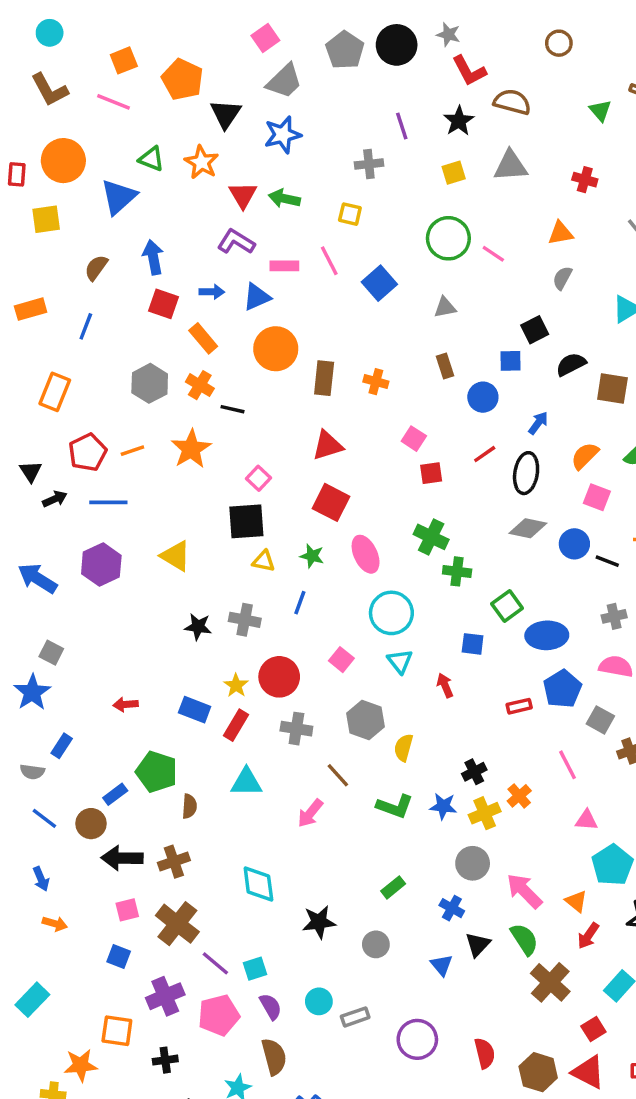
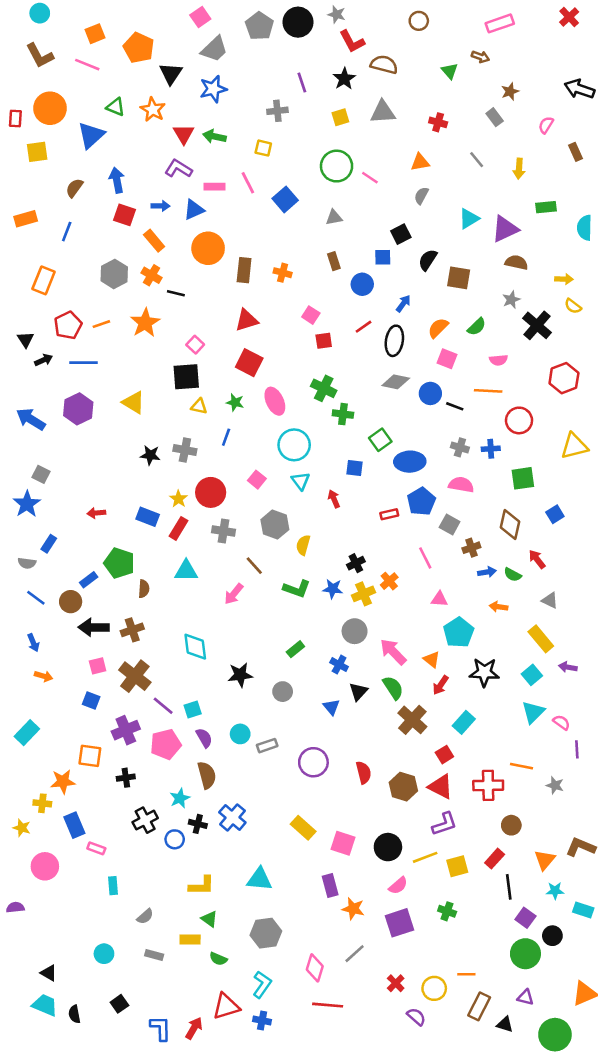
black semicircle: (571, 364) -> (428, 260), turned -30
gray cross: (614, 616) -> (460, 447), turned 30

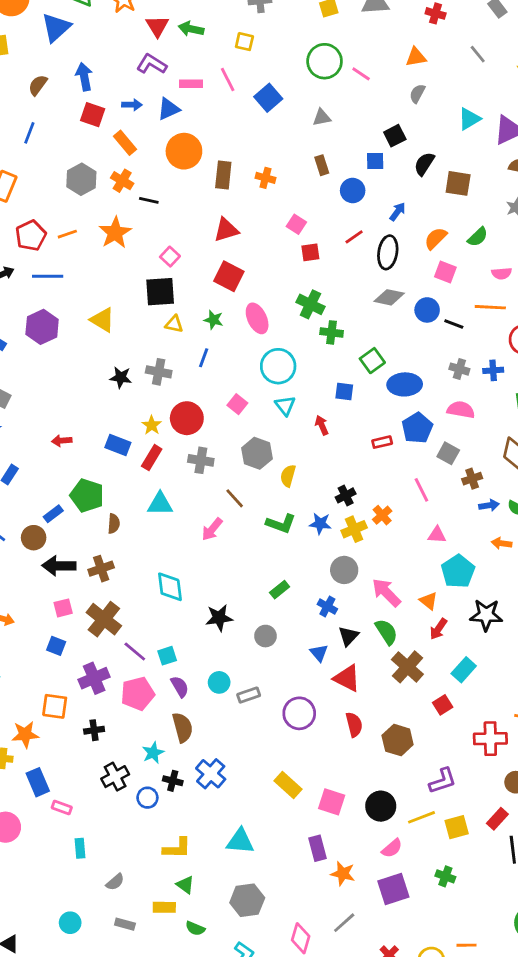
red triangle: (441, 787) -> (347, 678), moved

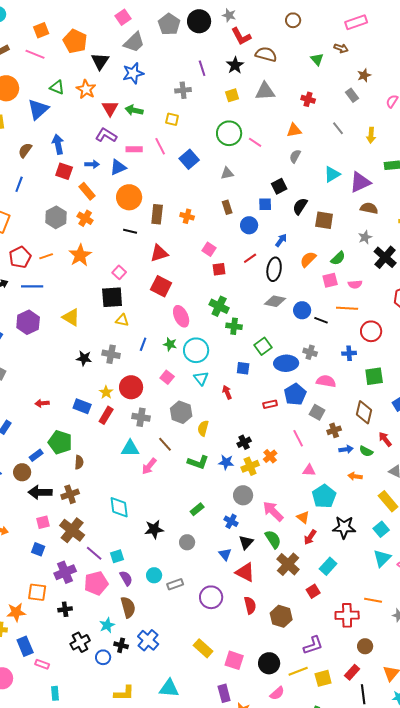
black line: (149, 200) -> (130, 231), moved
pink square: (445, 272) -> (330, 280), moved, turned -35
green star: (213, 320) -> (170, 344), moved
gray cross: (459, 369) -> (310, 352), moved
cyan triangle: (160, 504) -> (130, 448), moved

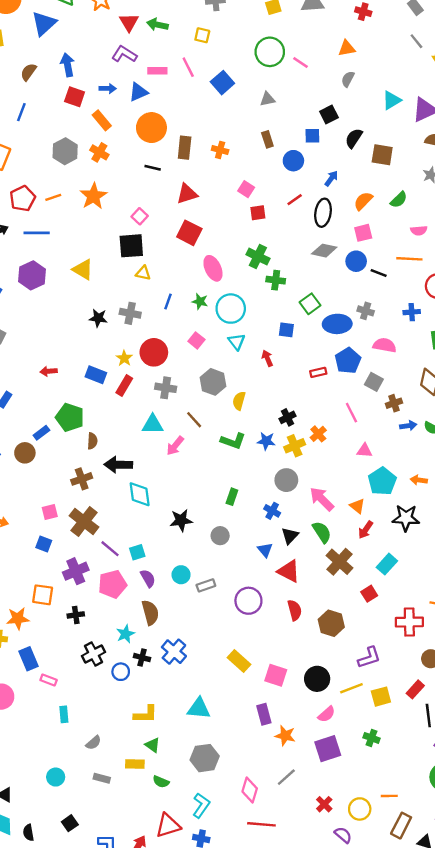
gray line: (338, 128) -> (416, 41), moved
pink square: (330, 280) -> (363, 233), moved
orange arrow: (355, 476) -> (419, 480), moved
black arrow: (40, 492) -> (118, 465), moved
green rectangle: (197, 509) -> (232, 497), turned -32

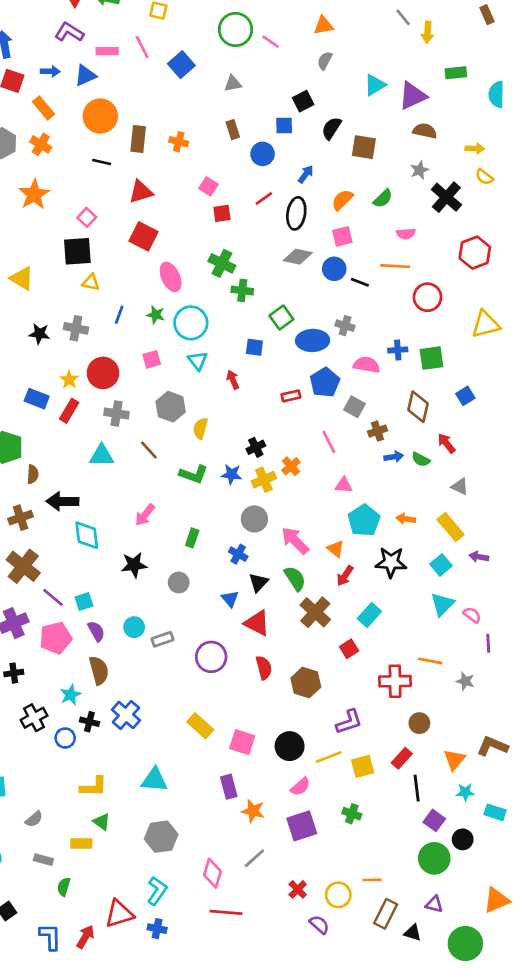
blue cross: (412, 312) -> (398, 350), moved
pink square: (196, 340) -> (152, 359), turned 35
pink arrow: (175, 446) -> (145, 515), moved
green semicircle: (161, 782) -> (64, 887), moved, turned 84

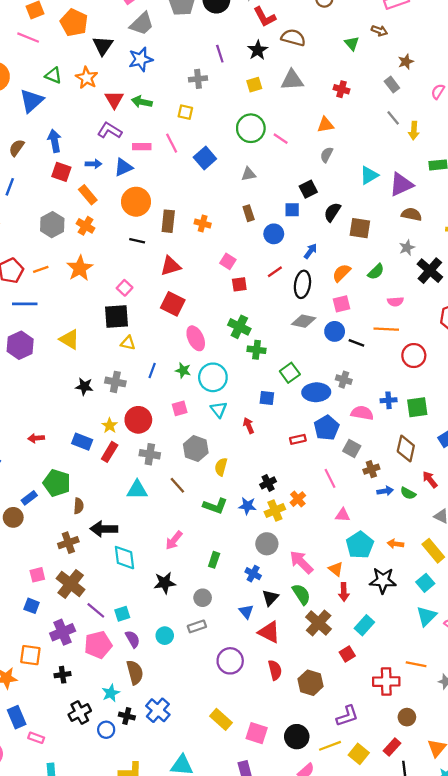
red arrow: (345, 576) -> (344, 592), turned -36
gray rectangle: (162, 639) -> (197, 626), moved
yellow square: (363, 766) -> (359, 754), turned -36

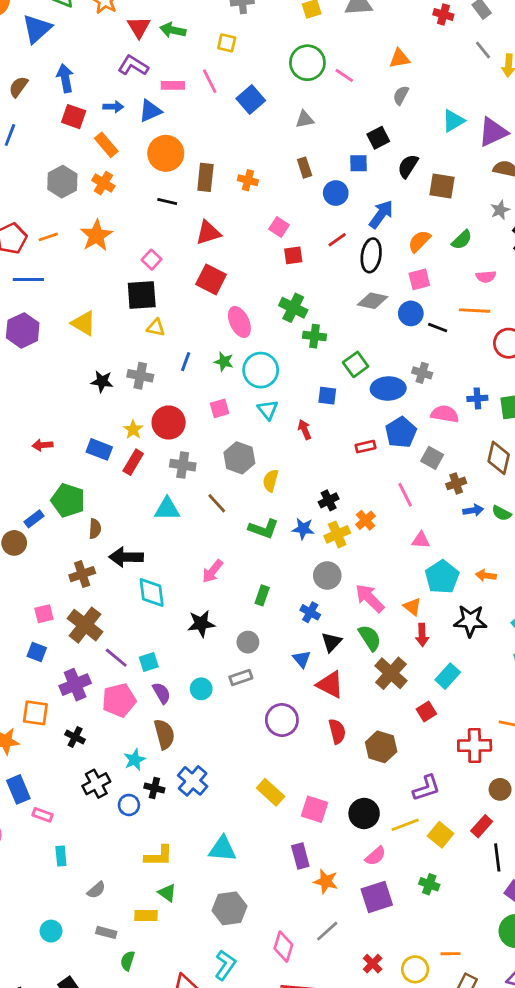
red cross: (341, 89) -> (443, 15), moved
blue arrow: (310, 251) -> (381, 214), size x1.5
black cross: (63, 675) -> (75, 737), turned 35

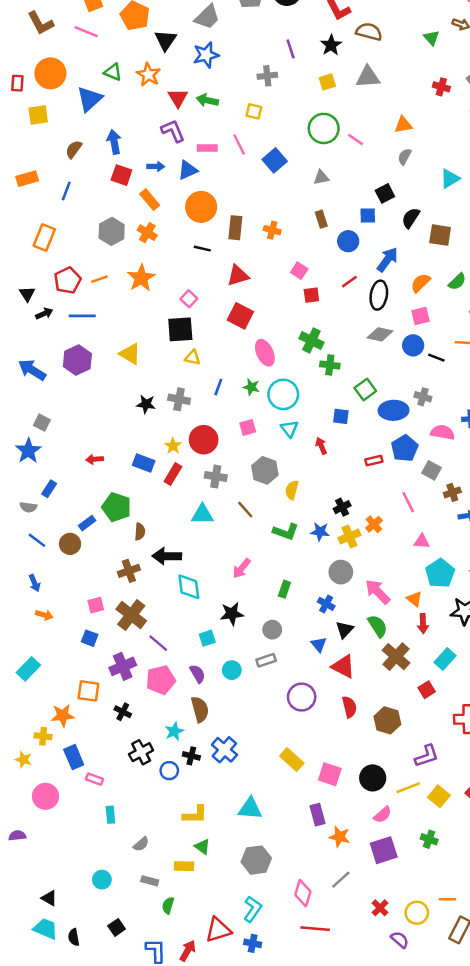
purple L-shape: (133, 66) -> (173, 131), turned 35
cyan square: (149, 662) -> (207, 638), moved

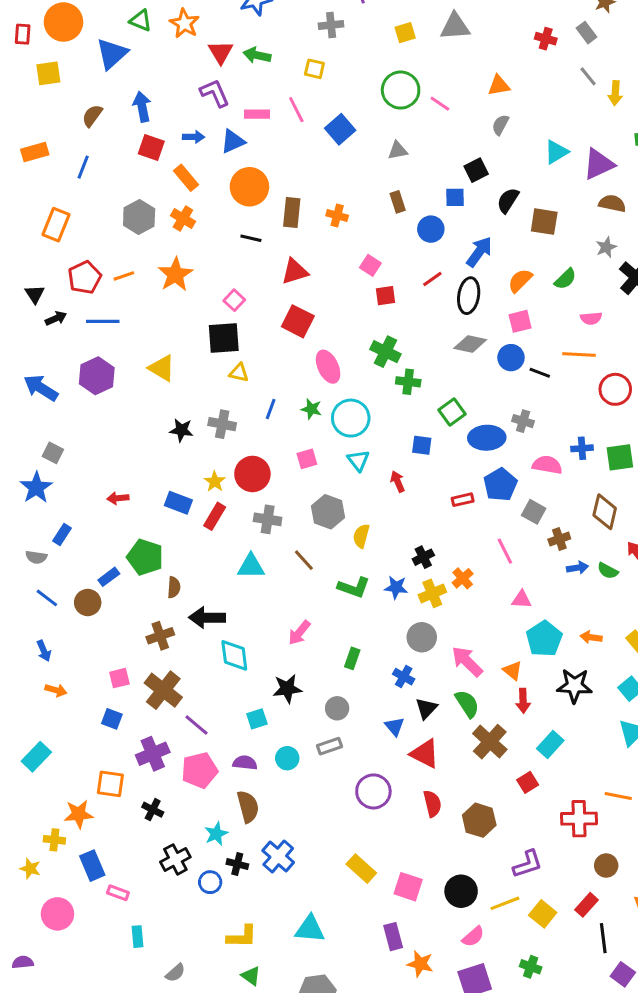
purple semicircle: (197, 674) -> (245, 763), turned -54

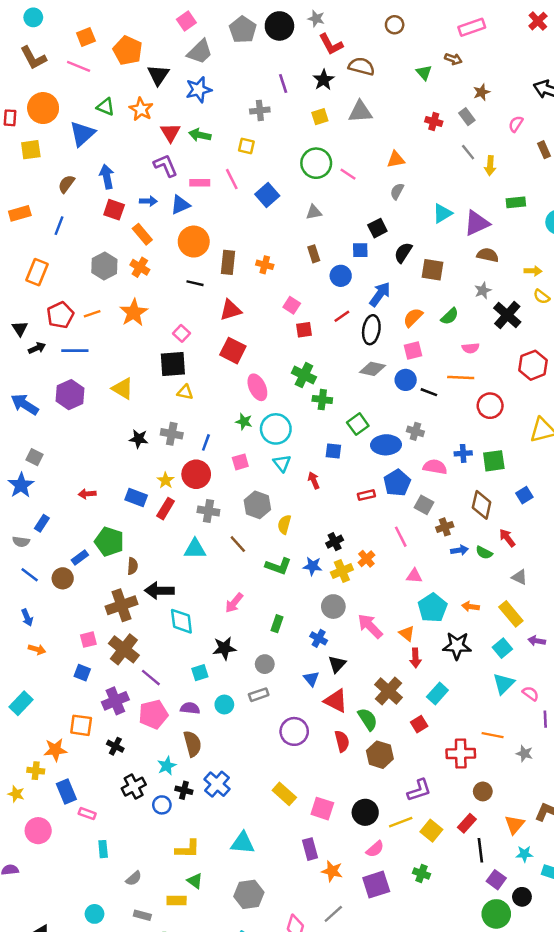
blue line: (271, 409) -> (206, 442), moved
brown cross: (160, 636) -> (121, 605), size x1.4
green semicircle: (467, 704) -> (368, 719), moved

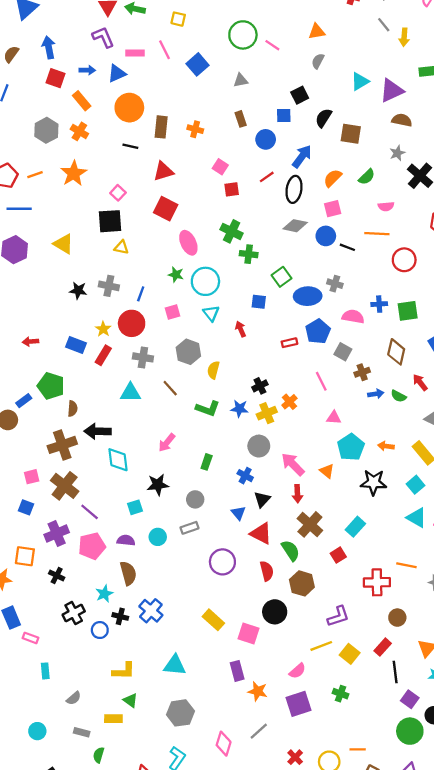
red arrow: (415, 658) -> (297, 494), moved
cyan triangle: (504, 684) -> (417, 518), turned -45
black circle: (365, 812) -> (275, 612), moved

